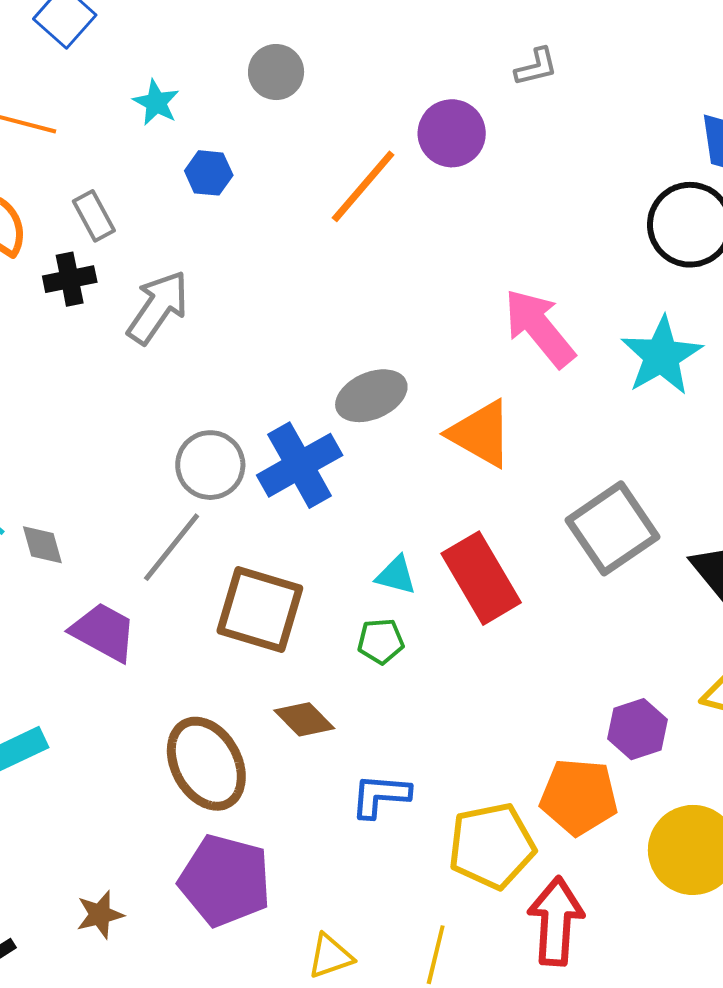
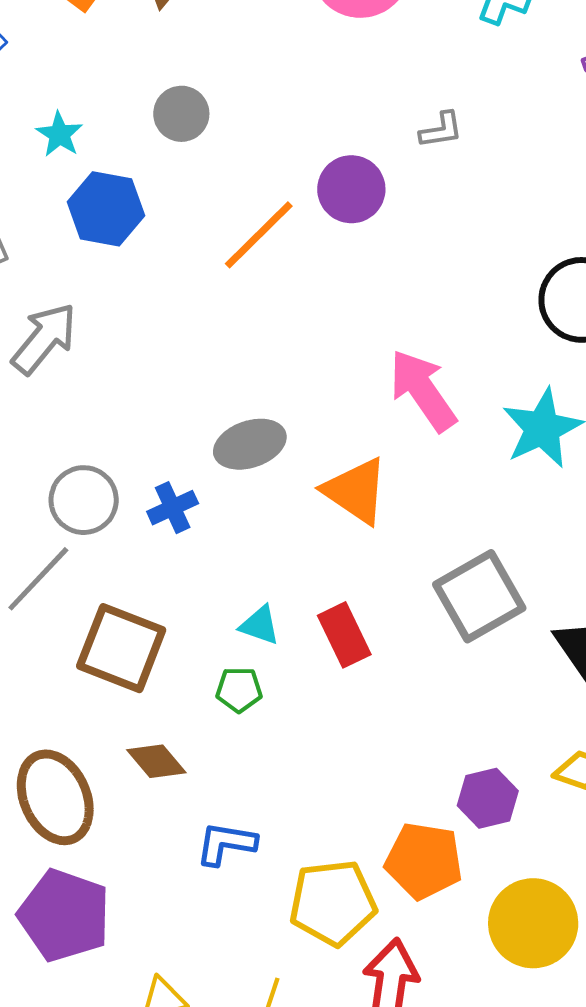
blue hexagon: (209, 173) -> (106, 209), size x1.6
blue cross: (300, 465) -> (173, 508), size x0.6
red rectangle: (481, 578) -> (344, 635), size x0.7

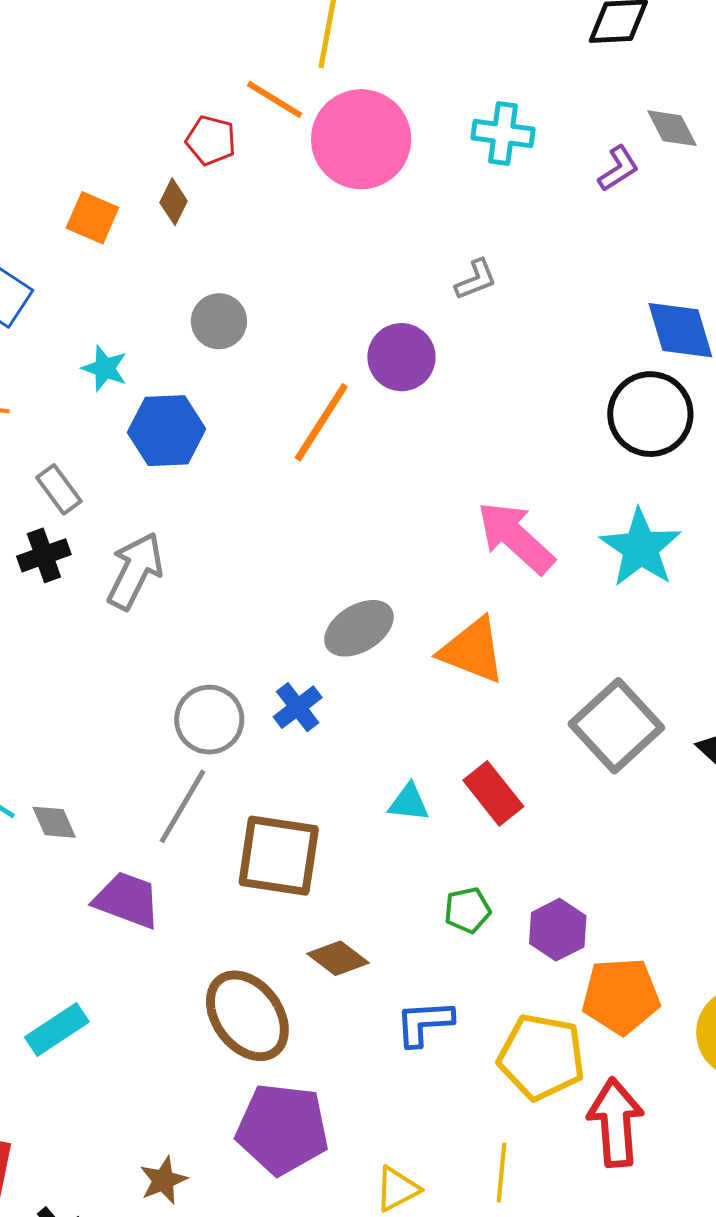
green pentagon: (239, 690) -> (467, 910), moved
purple hexagon: (488, 798) -> (558, 930), moved
yellow pentagon: (333, 903) -> (541, 1057), turned 30

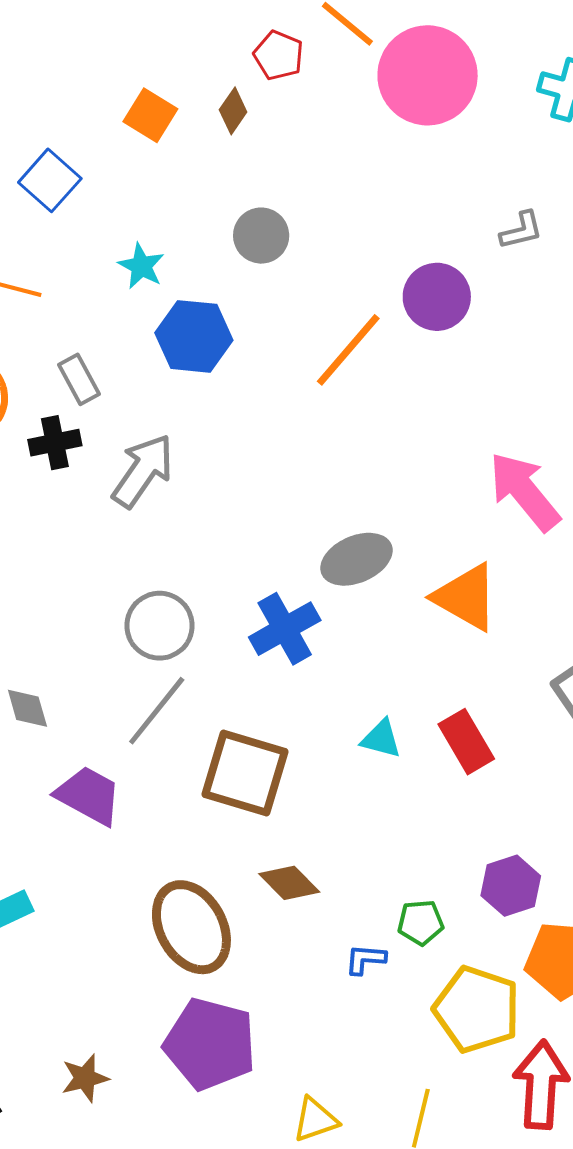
blue cross: (298, 707) -> (285, 629), size x1.4
gray circle: (209, 720) -> (160, 626), moved
green pentagon: (467, 910) -> (421, 923), moved
blue L-shape: (424, 1023) -> (365, 959), size x0.7

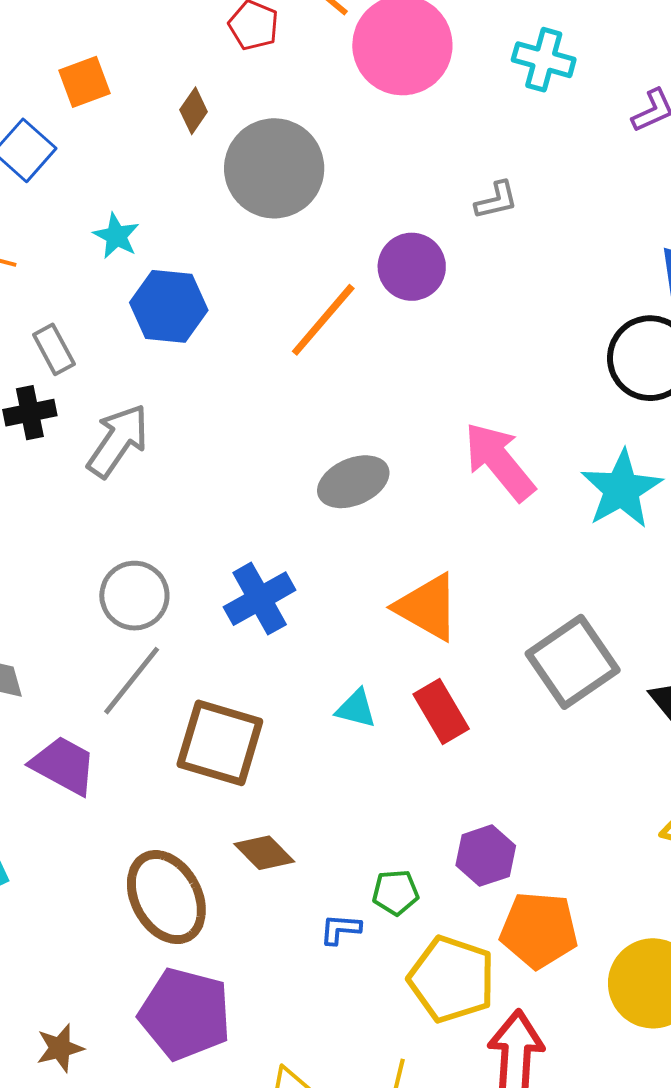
brown diamond: (233, 111) -> (194, 111), moved
orange square: (150, 115) -> (84, 82), moved, turned 38
gray circle: (261, 236) -> (274, 168), moved, size x1.8
gray ellipse: (356, 559) -> (353, 482), moved
orange triangle: (466, 597) -> (427, 607), moved

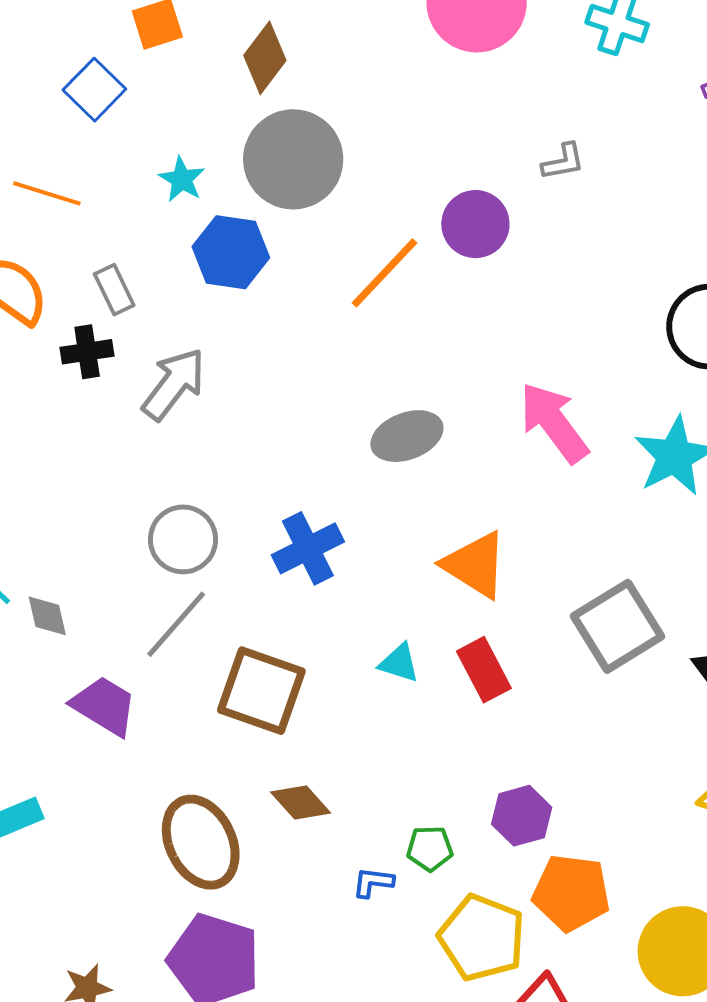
brown diamond: (194, 111) -> (265, 58), size x1.5
gray circle: (274, 168) -> (293, 159), moved

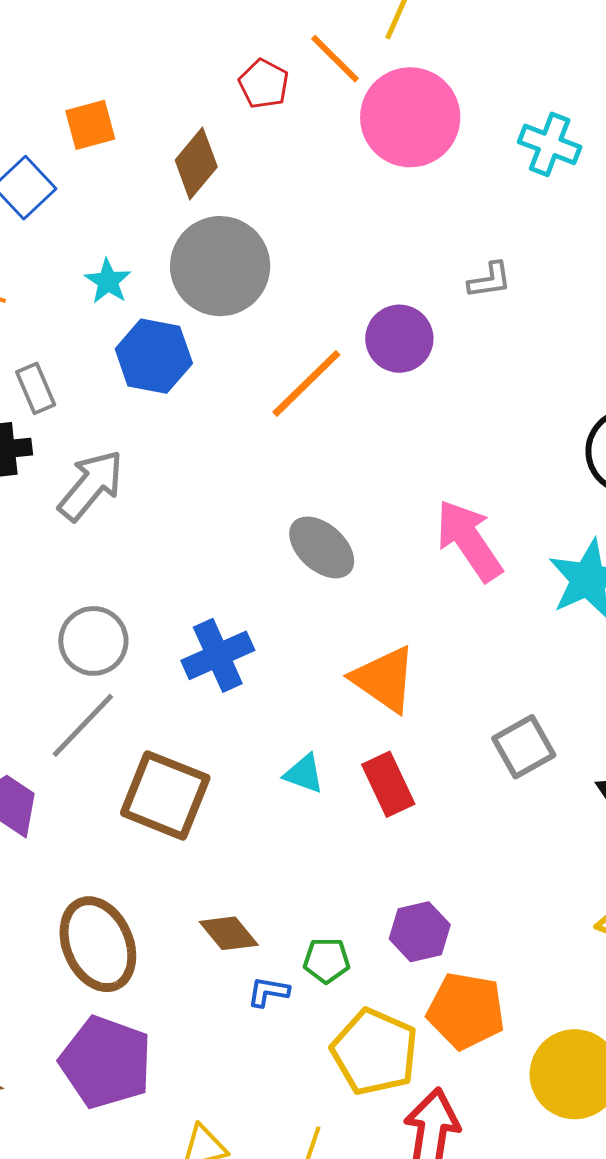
gray ellipse: (407, 436) -> (322, 547), turned 60
gray square: (617, 626) -> (524, 747), size x0.7
brown diamond: (301, 803) -> (229, 933), moved

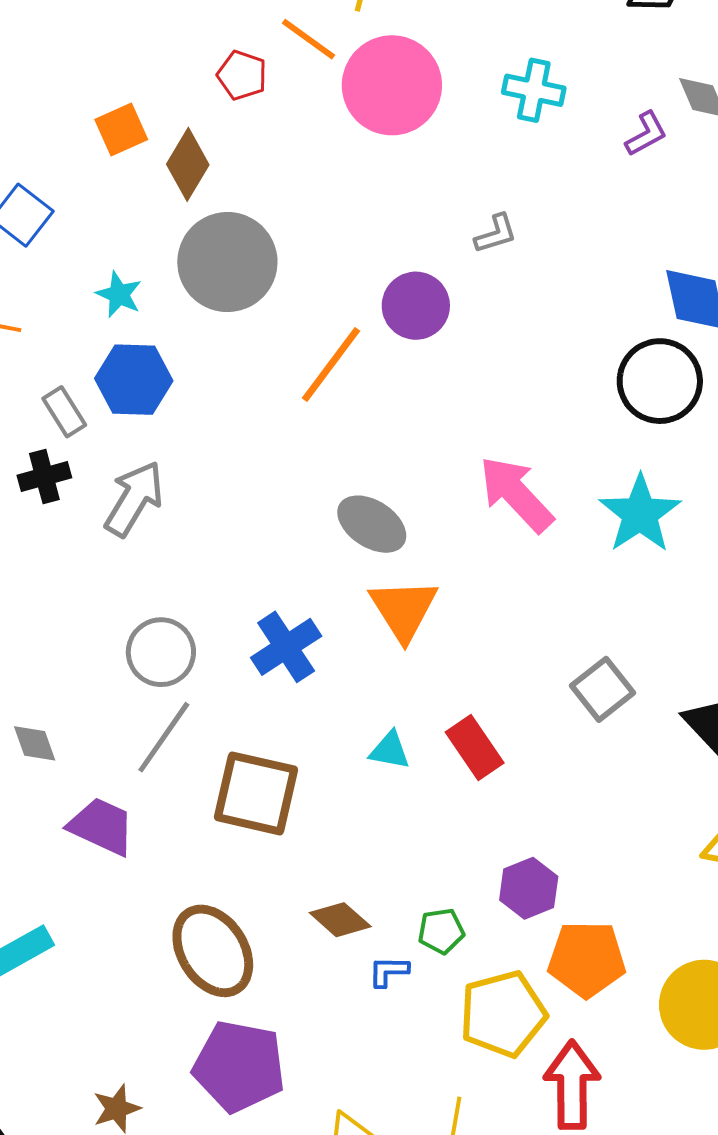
orange square: (90, 125) -> (121, 130), moved
blue hexagon: (154, 356) -> (134, 380), moved
orange triangle: (384, 679) -> (404, 610), moved, turned 32
yellow pentagon: (375, 1052) -> (503, 1014), turned -30

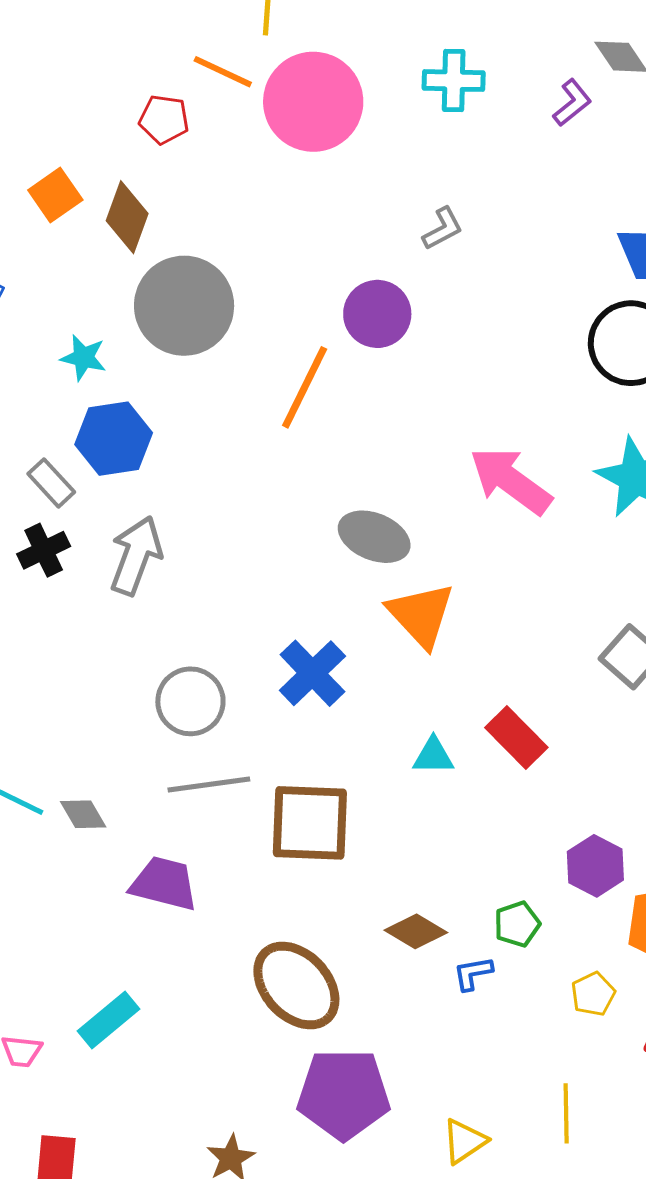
gray line: (164, 737) -> (209, 784), turned 58
yellow pentagon: (503, 1014) -> (593, 994), size x0.5

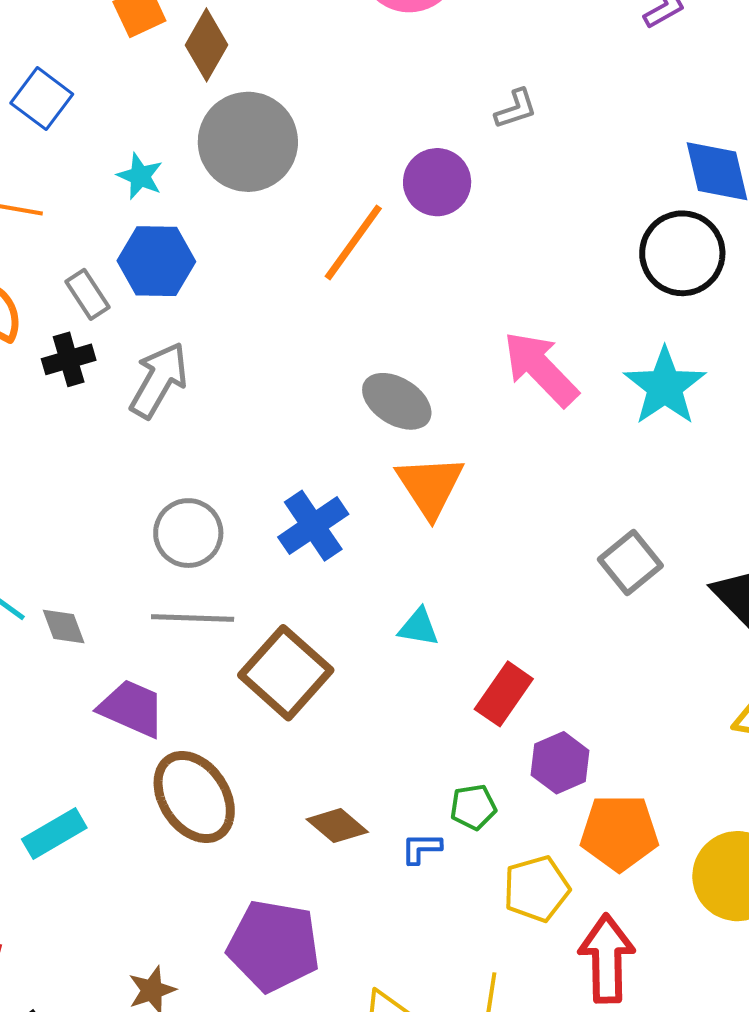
red rectangle: (516, 737) -> (504, 694), moved, turned 70
brown square: (310, 823) -> (286, 673), turned 30
brown diamond: (416, 931) -> (337, 826), moved
brown ellipse: (296, 985) -> (194, 797), moved
yellow pentagon: (593, 994) -> (537, 889), size x1.5

